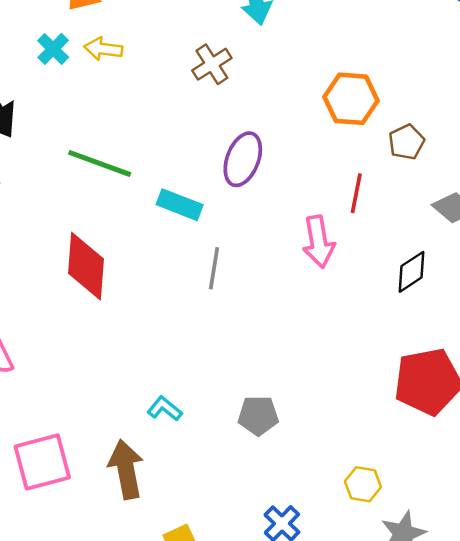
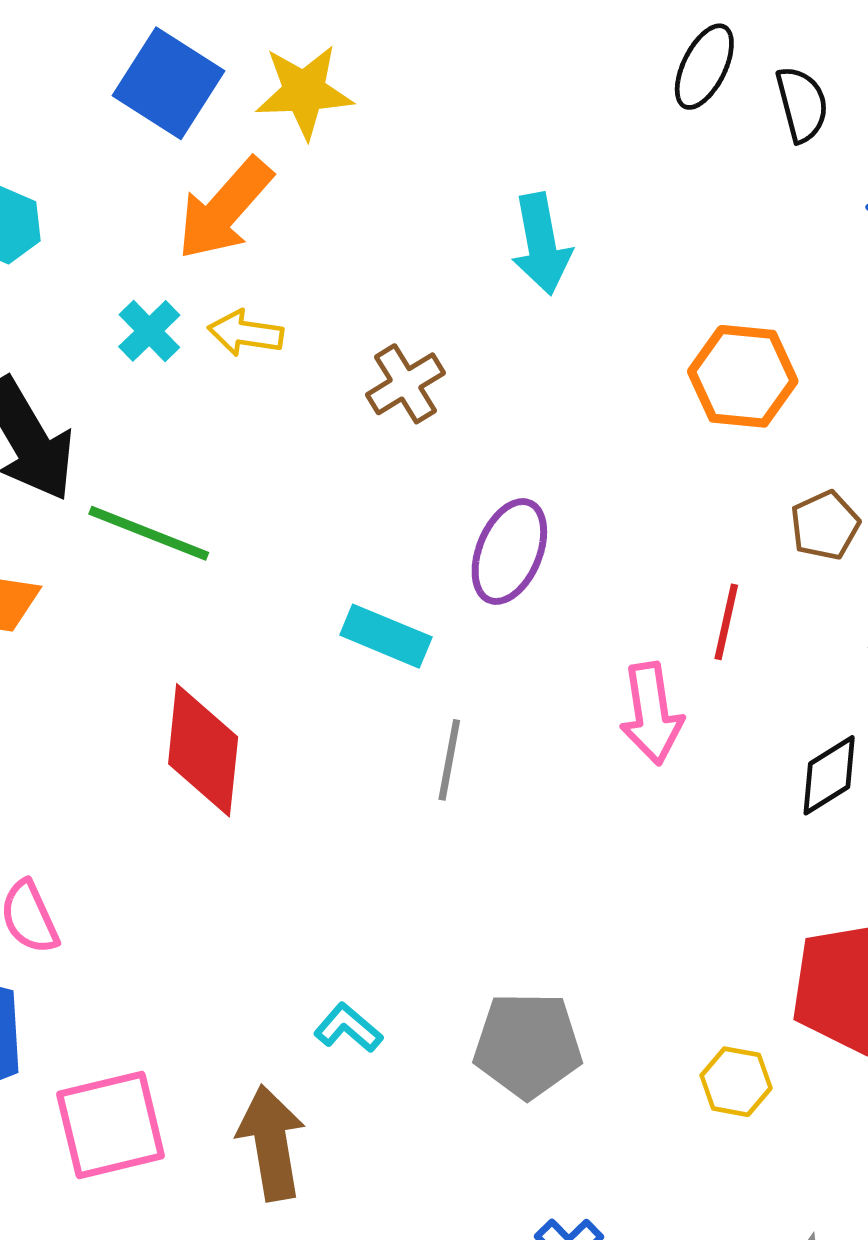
brown cross: (212, 64) -> (406, 384), moved
orange hexagon: (351, 99) -> (743, 376), moved
green line: (100, 163) -> (149, 533), moved
gray pentagon: (258, 416) -> (528, 1045), size x1.4
yellow hexagon: (363, 484) -> (736, 1082), moved

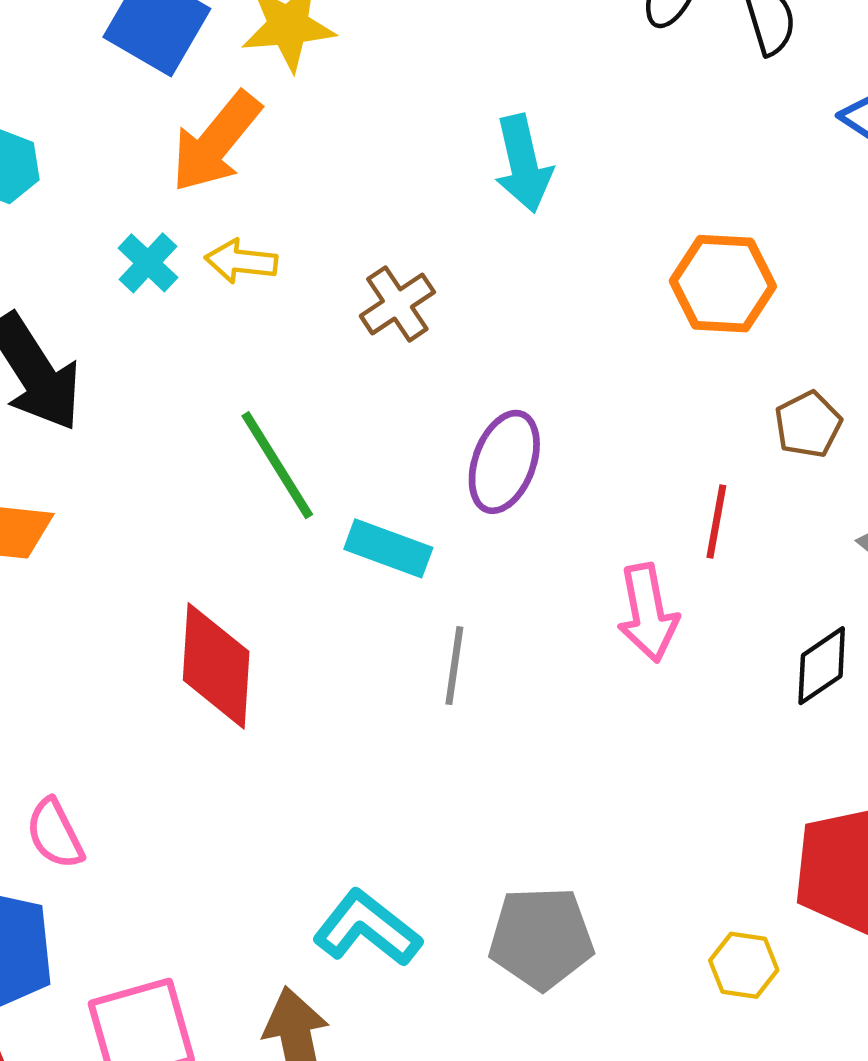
green line: (149, 533) -> (277, 465), moved, turned 39
cyan L-shape: (348, 1028) -> (367, 928), size x1.6

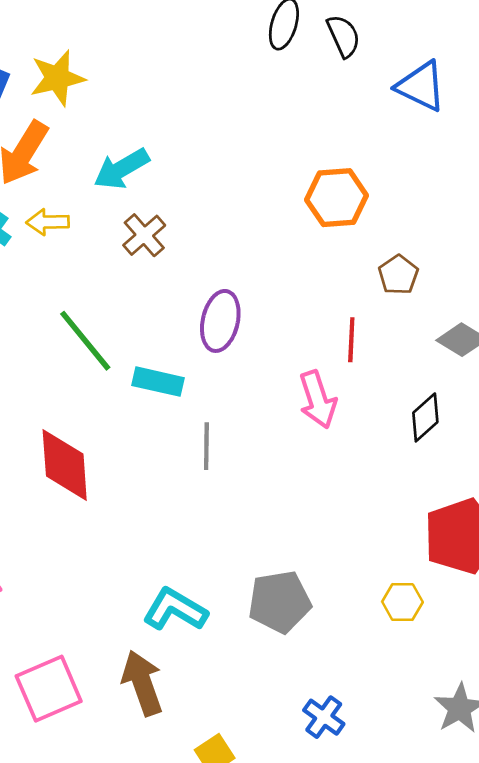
cyan arrow: (523, 164) -> (122, 169), moved, turned 80

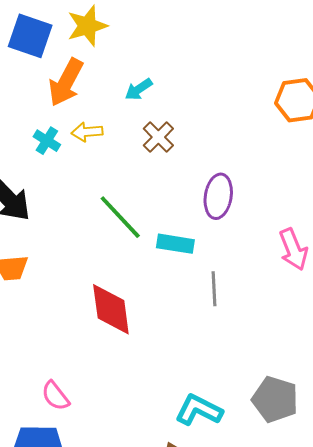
cyan arrow: (122, 169) -> (139, 89), size x0.7
gray pentagon: (280, 602) -> (275, 399), turned 30

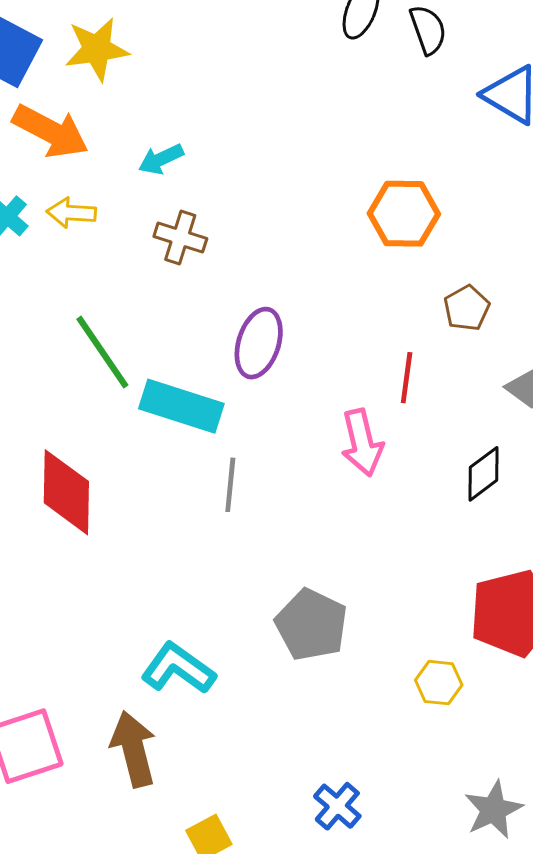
orange arrow: (66, 82) -> (50, 131), turned -99
brown cross: (158, 137) -> (180, 237), turned -36
cyan rectangle: (175, 244) -> (181, 406), size x1.4
gray pentagon: (275, 399) -> (311, 625), moved

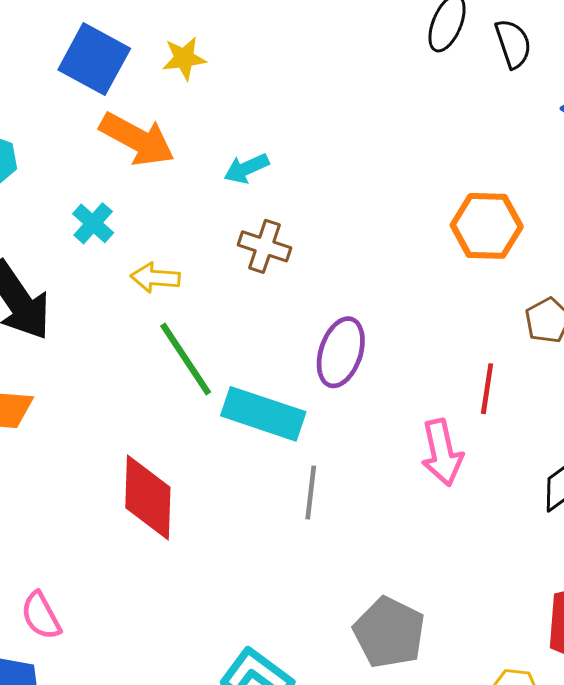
yellow star: (97, 49) -> (184, 58), size x0.7
yellow arrow: (71, 213) -> (155, 278), moved

